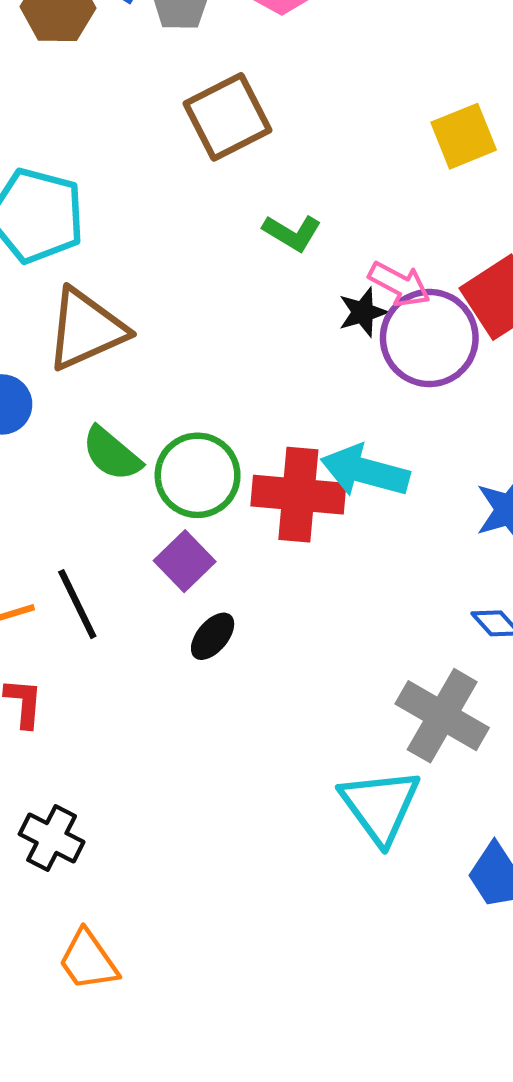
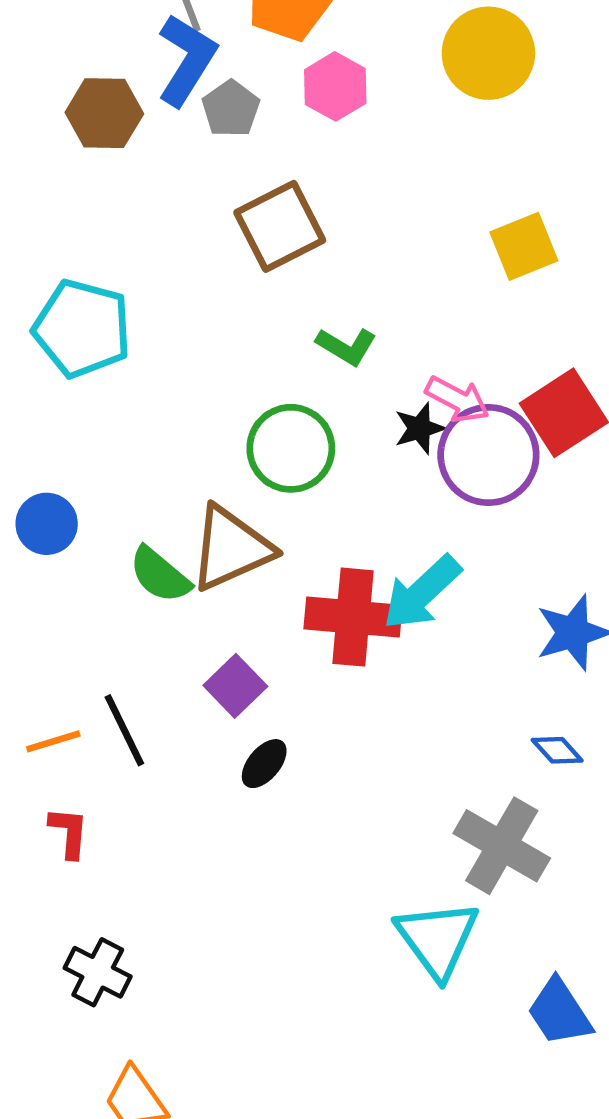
brown triangle: (86, 329) -> (231, 548), moved
cyan arrow: (365, 471) -> (422, 593), turned -58
green circle: (198, 475) -> (291, 448), moved

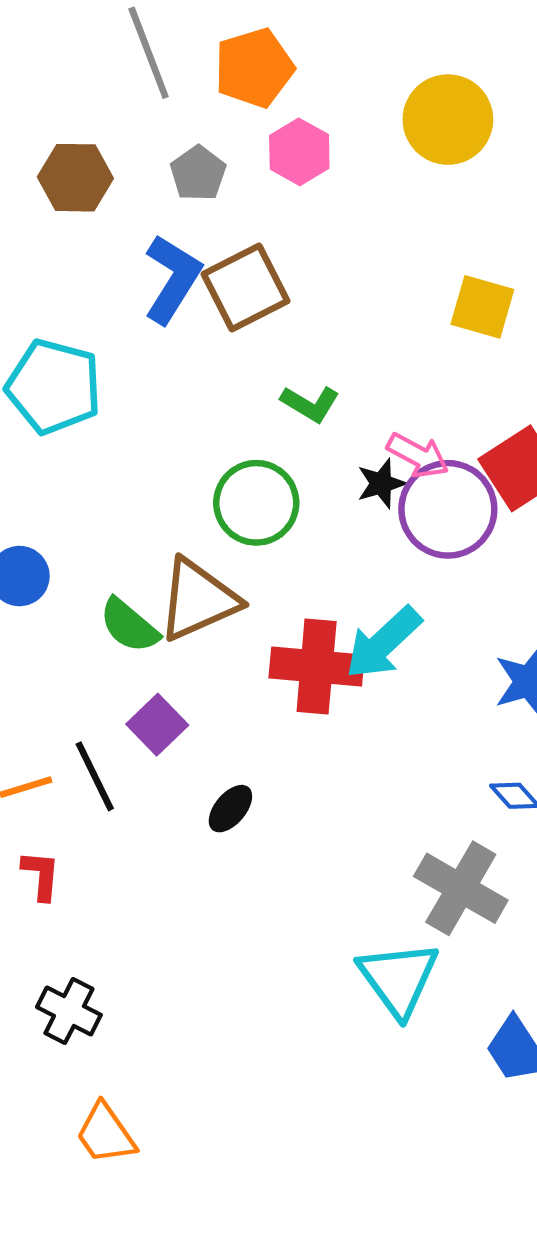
blue L-shape: (186, 60) -> (172, 279), moved
yellow square: (524, 246) -> (482, 307), turned 38
purple square: (235, 686) -> (157, 725), moved

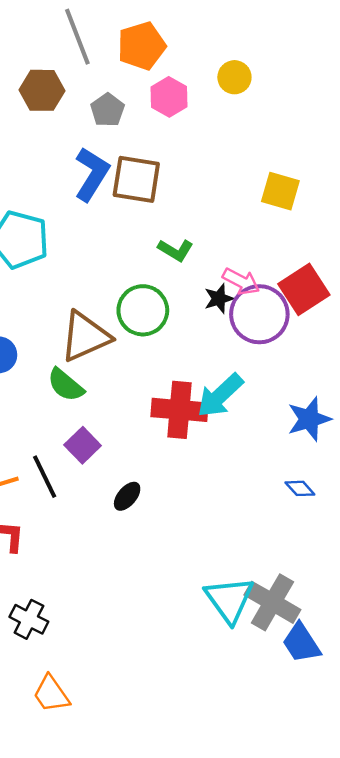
yellow circle: (448, 120) -> (234, 77), moved, size x0.6
brown hexagon: (75, 178) -> (42, 90), moved
brown square: (246, 287) -> (136, 179), turned 36
brown triangle: (198, 600) -> (85, 337), moved
gray cross: (461, 888) -> (272, 602), moved

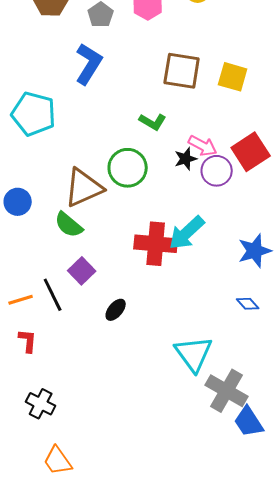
brown square: (136, 179) -> (182, 71), moved
purple circle: (259, 314) -> (217, 171), size x0.7
cyan triangle: (229, 600) -> (194, 354), moved

